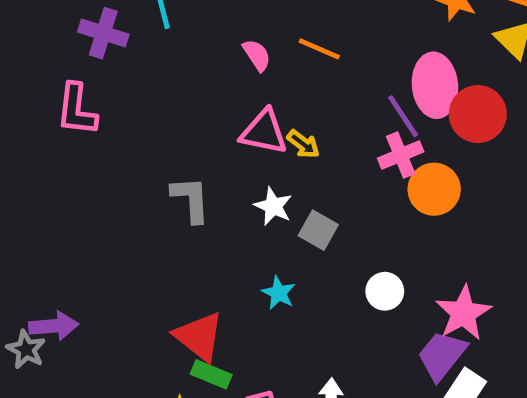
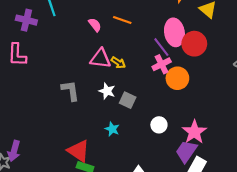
purple arrow: (54, 326) -> (14, 151), turned 114

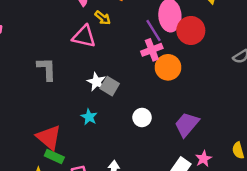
yellow arrow: (118, 63) -> (103, 18), moved
white star: (107, 91) -> (96, 82), moved
pink star: (194, 132) -> (204, 159), moved, size x0.6
purple trapezoid: (186, 151) -> (187, 124), moved

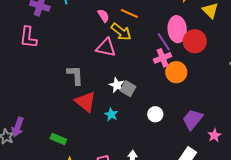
yellow arrow: (103, 18) -> (121, 32), size x1.5
red triangle: (49, 137) -> (86, 102), moved
green rectangle: (54, 156) -> (58, 139), moved
pink star: (204, 159) -> (214, 135), moved

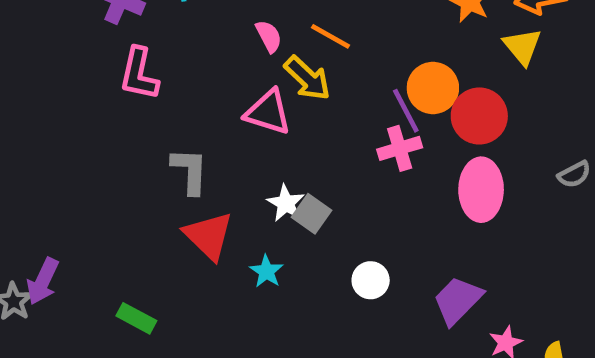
pink ellipse: (177, 29) -> (481, 190), moved
pink L-shape: (28, 37) -> (139, 74), moved
orange circle: (176, 72) -> (433, 88), moved

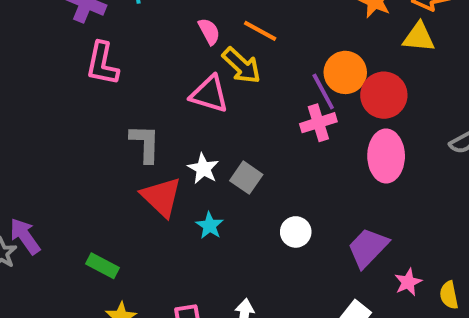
yellow triangle: (522, 46) -> (419, 37), turned -44
white star: (286, 203) -> (203, 169), moved
purple arrow: (43, 281) -> (25, 236), turned 120

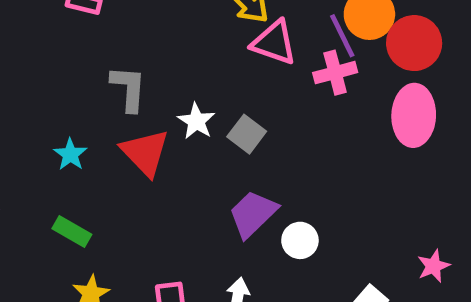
pink triangle: (209, 94) -> (274, 43), moved
cyan star: (210, 226) -> (70, 154), moved
white circle: (296, 232) -> (300, 240), moved
purple trapezoid: (368, 248) -> (253, 214), moved

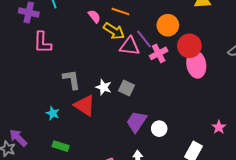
purple line: (342, 36) -> (144, 39), moved
red circle: (414, 43) -> (189, 46), moved

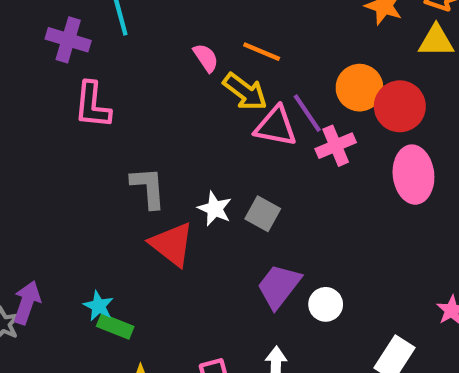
red circle: (189, 46) -> (400, 106), moved
cyan star: (53, 113) -> (99, 306), moved
purple arrow: (18, 138) -> (27, 303), turned 60

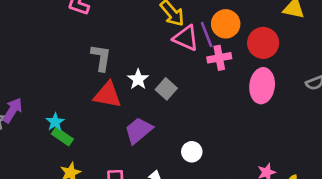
orange circle: (359, 88) -> (226, 24), moved
red triangle: (172, 244) -> (108, 95), turned -40
purple trapezoid: (279, 286) -> (139, 130), moved

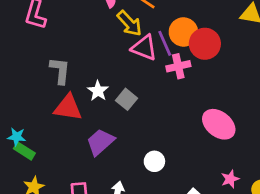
red circle: (263, 43) -> (205, 44), moved
pink ellipse: (262, 86) -> (219, 124), moved, turned -56
cyan star: (55, 122) -> (17, 137), turned -30

